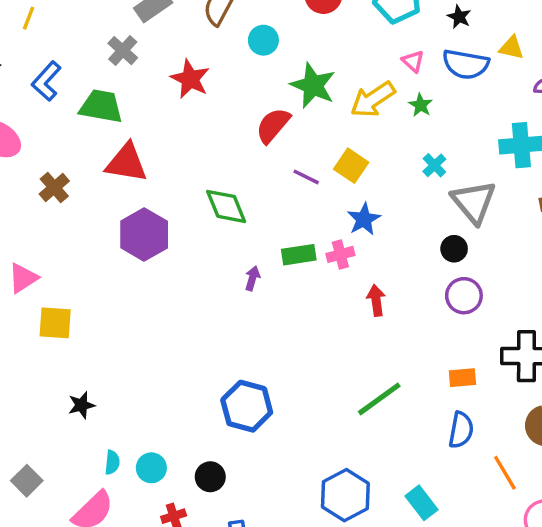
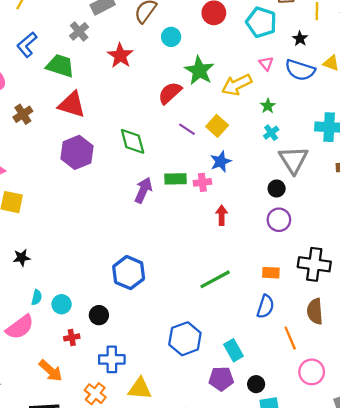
green star: (421, 105) -> (268, 106), moved
purple arrow: (252, 278) -> (143, 190), size x1.6

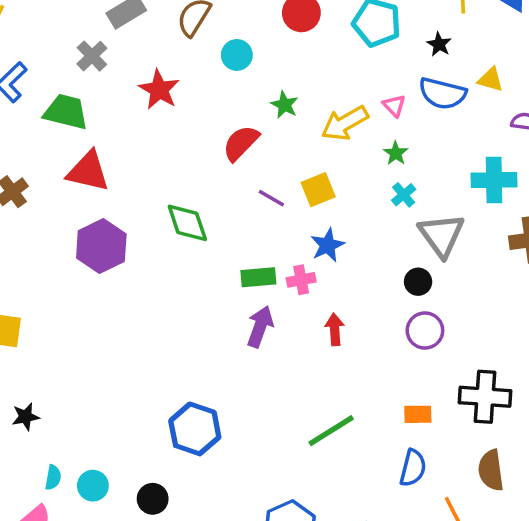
pink triangle: (266, 63) -> (394, 106), moved
green star: (199, 71) -> (285, 105), size x0.6
yellow square: (217, 126) -> (318, 190), turned 30
purple arrow: (143, 190) -> (260, 327), moved

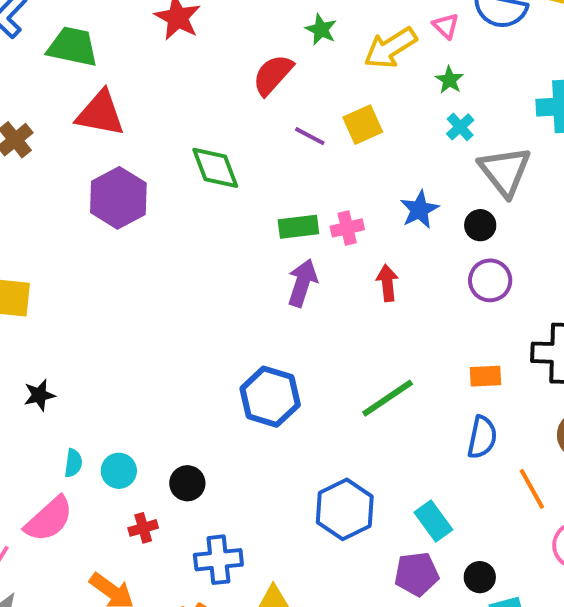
blue star: (328, 245) -> (419, 210), moved
blue hexagon: (195, 429) -> (270, 397), moved

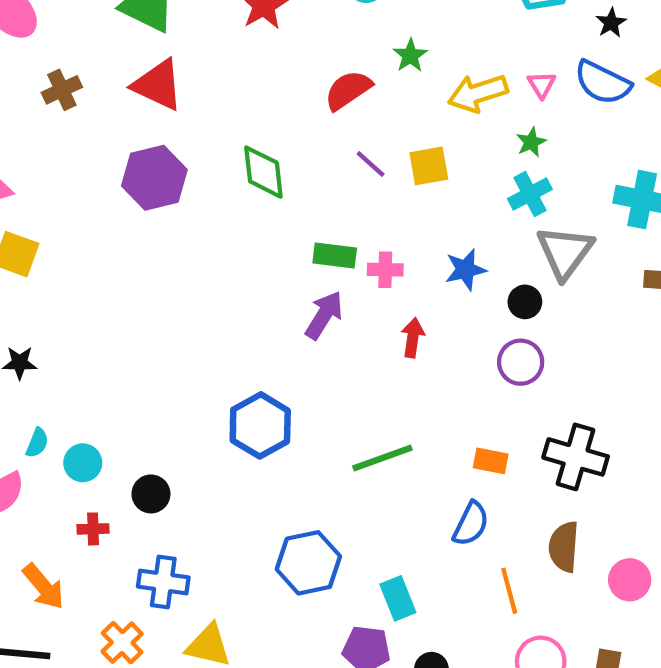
cyan cross: (460, 127) -> (530, 194), size x1.4

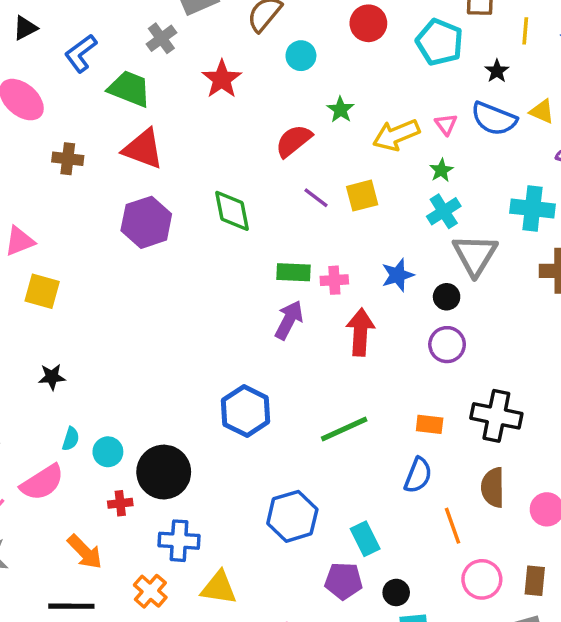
brown cross: (62, 90) -> (68, 159), turned 36
red arrow: (413, 338) -> (360, 332), size x1.5
black circle: (151, 494) -> (164, 472), size x1.8

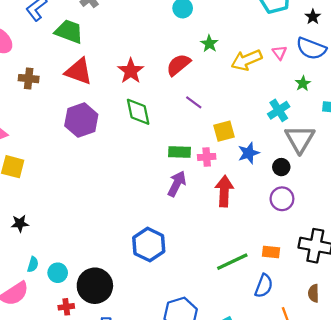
red star: (222, 79) -> (131, 71), moved
green star: (441, 170) -> (303, 83), moved
yellow square: (362, 196) -> (224, 131), moved
green line: (344, 429) -> (232, 262), moved
brown semicircle: (493, 487) -> (314, 293), size x0.7

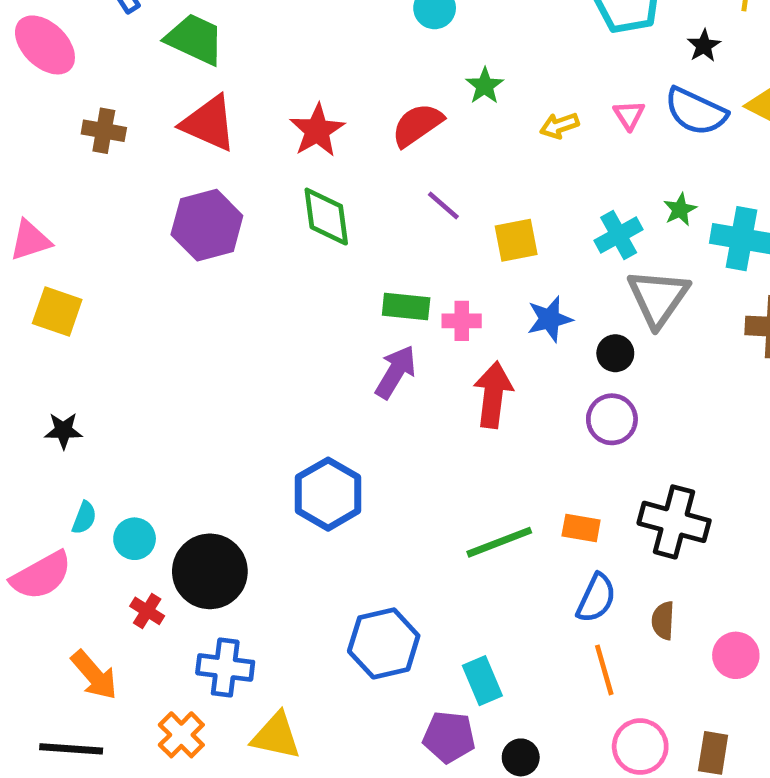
yellow arrow: (246, 60) -> (559, 126), size x0.6
green star: (303, 83) -> (680, 210), moved
yellow square: (224, 131) -> (516, 240), moved
blue semicircle: (264, 286) -> (596, 598), moved
red cross: (66, 307) -> (147, 611), turned 35

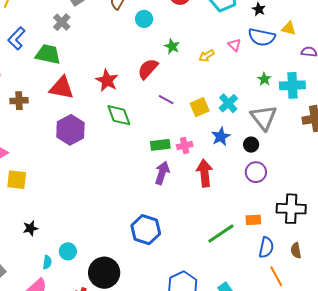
cyan cross: (619, 235) -> (228, 103), moved
cyan circle: (135, 539) -> (68, 251), moved

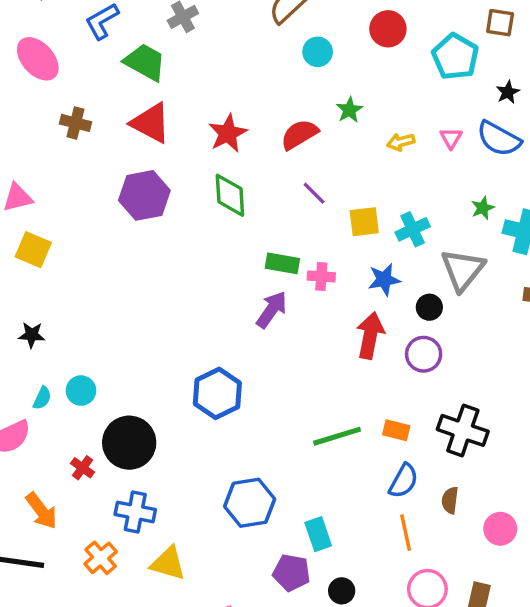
red arrow: (205, 173) -> (370, 335), moved

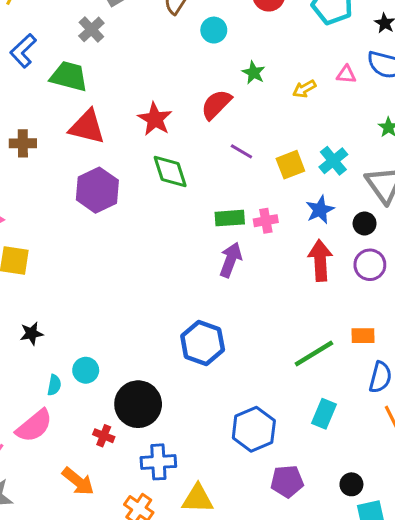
pink triangle: (451, 138) -> (346, 74), turned -42
cyan rectangle: (318, 534) -> (324, 414), moved, turned 56
purple pentagon: (292, 573) -> (287, 481), moved

